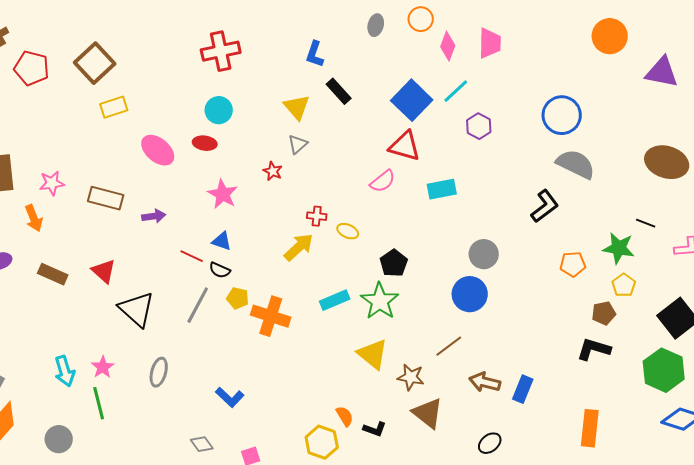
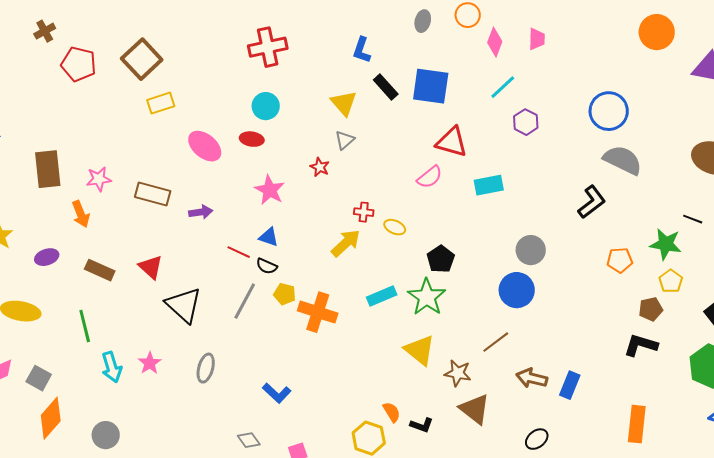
pink trapezoid: (490, 43) -> (537, 39), size x0.7
blue square: (412, 100) -> (431, 86), moved, turned -36
green line: (99, 403) -> (85, 326), moved

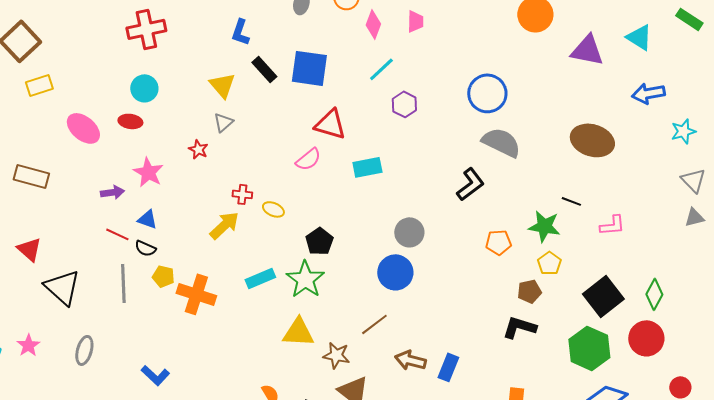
purple arrow: (201, 212) -> (112, 192), moved
gray line: (245, 301) -> (123, 283), turned -30
yellow triangle: (420, 350) -> (298, 332), turned -36

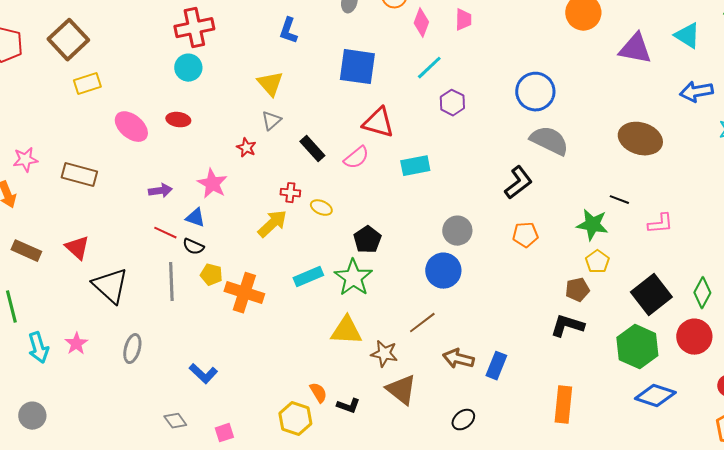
black rectangle: (264, 69) -> (312, 149), moved
cyan circle: (144, 88) -> (188, 68), moved
pink star: (148, 172) -> (212, 184), moved
orange pentagon: (498, 242) -> (525, 235), moved

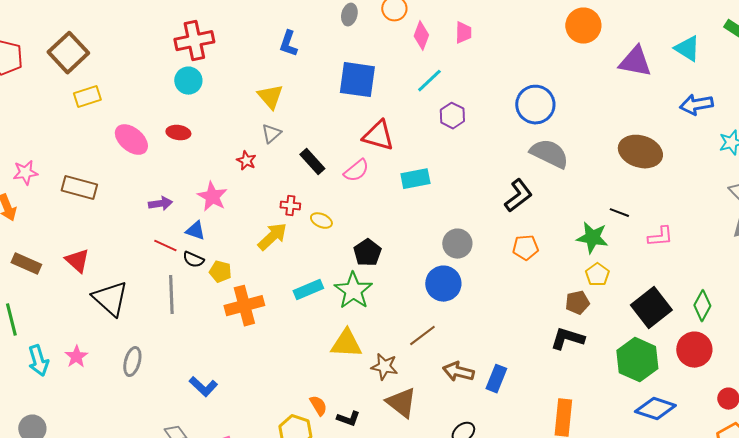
yellow pentagon: (211, 275) -> (220, 272), moved
orange cross: (244, 293) -> (244, 306), turned -33

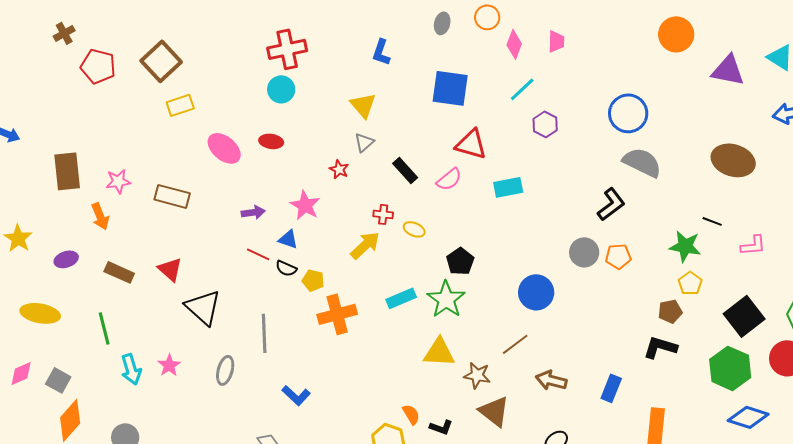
gray circle: (457, 244) -> (584, 252), moved
gray line: (171, 295) -> (264, 333), moved
blue rectangle: (496, 379) -> (611, 388), moved

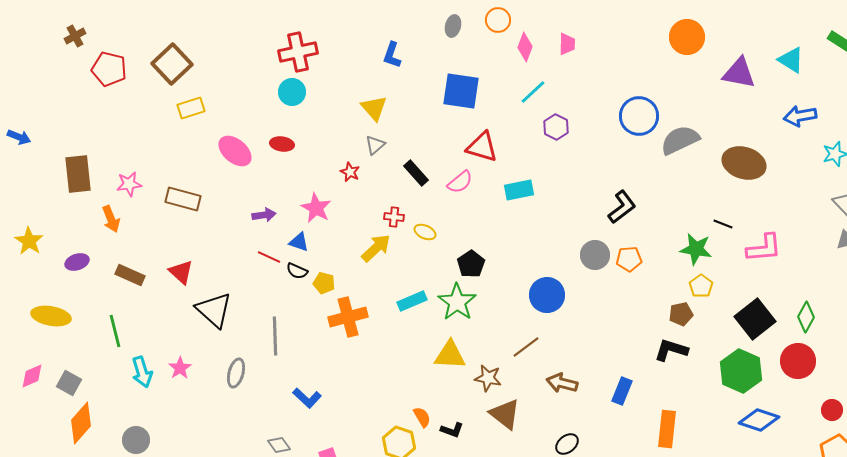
gray semicircle: (642, 162) -> (680, 140), moved, turned -51
pink L-shape: (753, 245) -> (764, 248), size x1.4

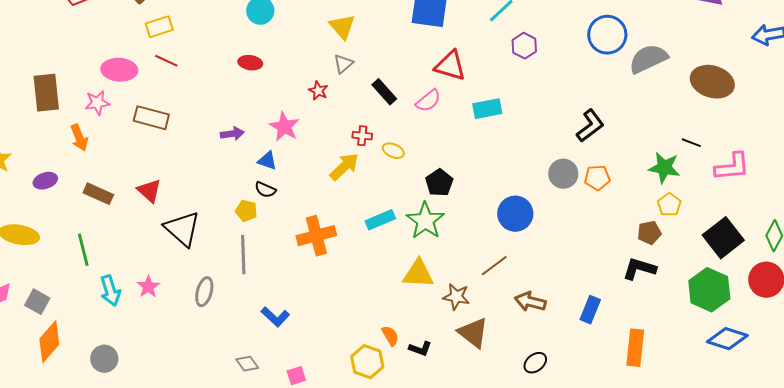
pink ellipse: (235, 151) -> (119, 70), moved, turned -36
red line: (269, 257) -> (166, 61), moved
yellow pentagon: (324, 283) -> (246, 211), moved

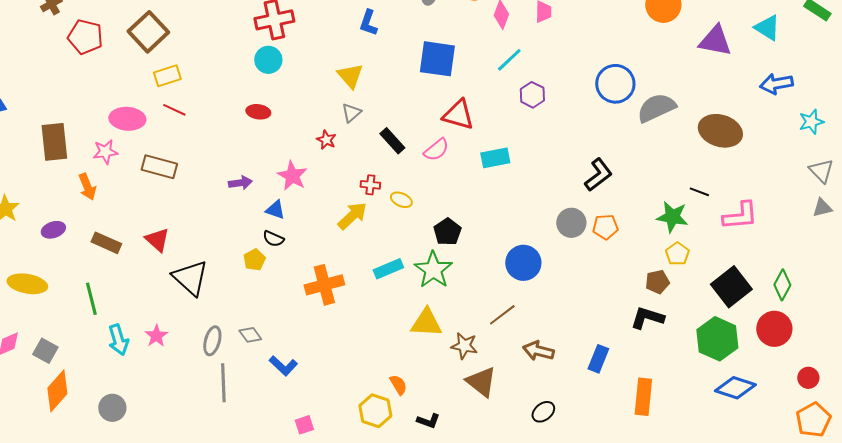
yellow pentagon: (246, 211) -> (254, 260), turned 30
gray line: (243, 255) -> (223, 383), moved
black L-shape: (420, 349) -> (428, 421), moved
gray diamond: (247, 364) -> (250, 335), moved

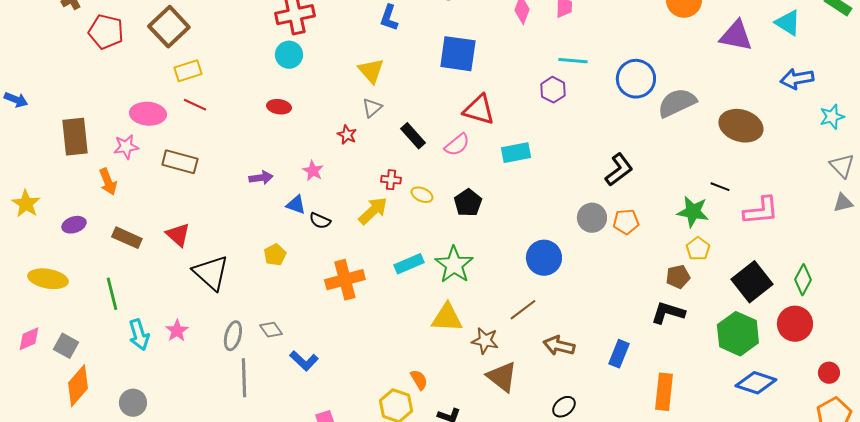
cyan line: (509, 60) -> (573, 61), moved, turned 48
pink star: (292, 176) -> (313, 171), size x0.7
black pentagon: (447, 232) -> (468, 203), moved
black semicircle: (273, 239) -> (320, 221), moved

